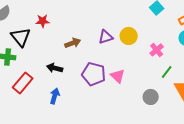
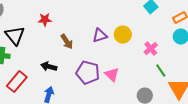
red star: (43, 21) -> (45, 20), moved
brown arrow: (73, 43) -> (67, 42), turned 77
green line: (167, 72) -> (161, 71), turned -72

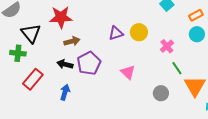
red star: (45, 20) -> (61, 17), size x1.6
brown arrow: (67, 42) -> (72, 41), moved, turned -70
purple pentagon: (88, 73) -> (89, 63), moved, turned 30

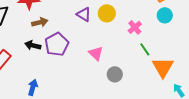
purple triangle: (116, 33) -> (84, 14), turned 49
blue arrow: (65, 92) -> (33, 87), moved
gray circle: (161, 93) -> (115, 74), moved

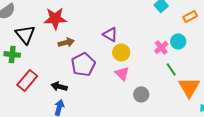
yellow circle: (107, 13) -> (121, 52), moved
cyan circle: (165, 15) -> (178, 41), moved
black arrow: (33, 45) -> (59, 86), moved

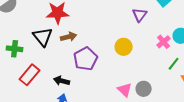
black triangle: (25, 34) -> (43, 37), moved
purple triangle: (110, 34) -> (140, 15), moved, turned 35
green line: (171, 69) -> (174, 64), turned 72
pink triangle: (122, 73) -> (125, 90), moved

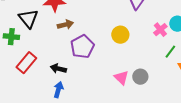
black triangle: (43, 37) -> (28, 19), moved

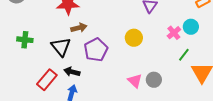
black triangle: (28, 19) -> (61, 47), moved
red rectangle: (26, 63) -> (47, 80), moved

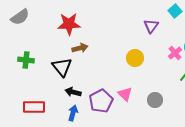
purple pentagon: (96, 50) -> (101, 101), moved
red rectangle: (47, 80) -> (34, 107), moved, turned 50
pink triangle: (135, 81) -> (125, 94), moved

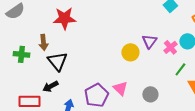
purple triangle: (151, 26) -> (149, 41), moved
brown arrow: (80, 48) -> (43, 42), moved, turned 98
black arrow: (73, 92) -> (50, 86), moved, turned -42

